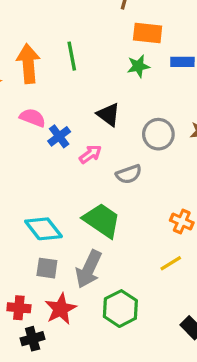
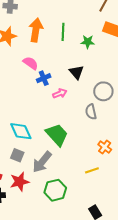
green star: (138, 66) -> (88, 42), moved
gray semicircle: (129, 174) -> (91, 112), moved, turned 84

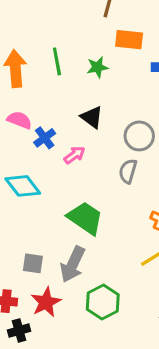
gray semicircle: (91, 112) -> (128, 171), turned 42
cyan diamond: (21, 131) -> (23, 186), moved

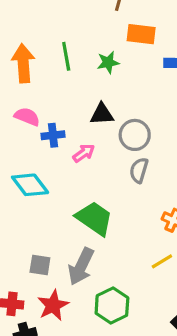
black triangle: (92, 117) -> (102, 114), turned -40
gray circle: (139, 136) -> (135, 135), moved
blue cross: (45, 138) -> (53, 135), turned 30

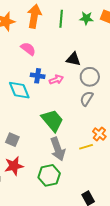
green star: (108, 62) -> (86, 18), moved
blue cross: (53, 135) -> (38, 76), moved
yellow line: (162, 261) -> (86, 147), moved
gray arrow: (81, 266) -> (58, 149), moved, turned -60

